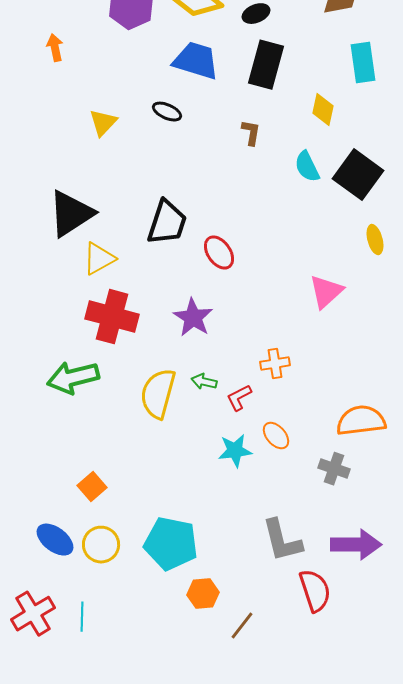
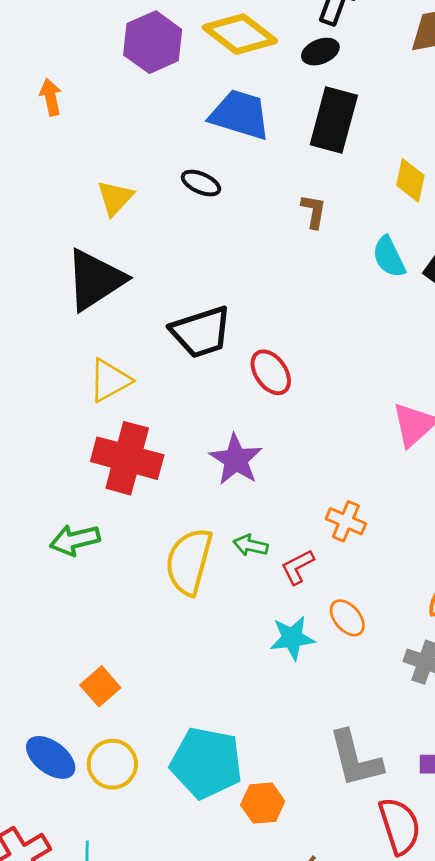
black triangle: (71, 214) -> (95, 280), moved
black trapezoid: (167, 223) -> (201, 332), turned 54
orange cross: (275, 364) -> (346, 521), turned 32
green arrow: (73, 378) -> (75, 540), size x0.7
orange hexagon: (203, 594) -> (263, 803), moved

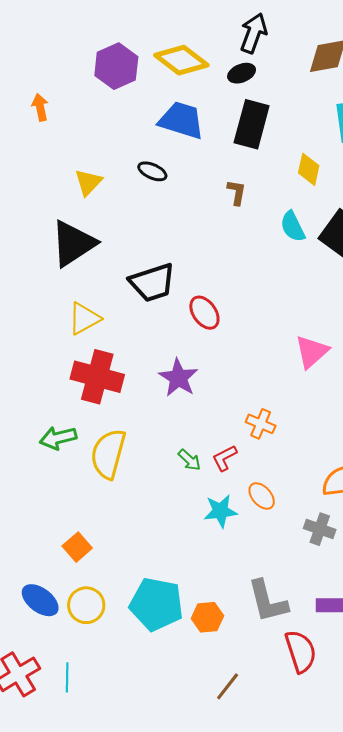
green arrow: (251, 545) -> (189, 460), moved, turned -150
yellow semicircle: (189, 562) -> (108, 454), moved
orange hexagon: (263, 803) -> (207, 617), moved

